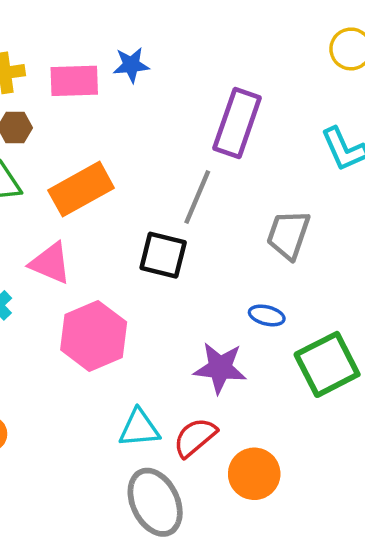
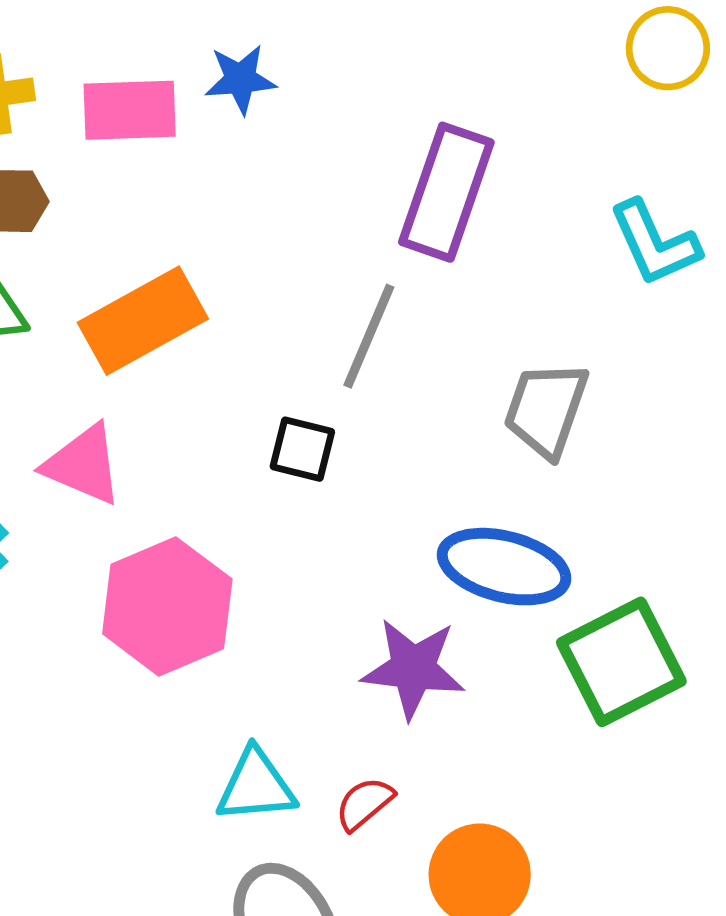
black square: (163, 255) -> (302, 449), size x0.7
blue ellipse: (267, 315) -> (504, 567), size x1.8
red semicircle: (195, 437) -> (364, 804), size x0.7

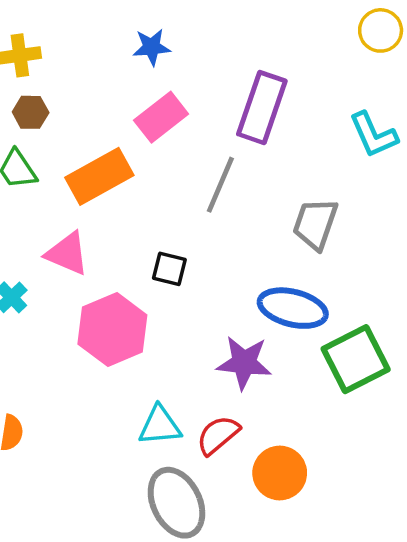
pink rectangle: (130, 110) -> (161, 117), moved, turned -36
black square: (302, 449) -> (169, 269), moved
red semicircle: (364, 804) -> (218, 435), size x1.4

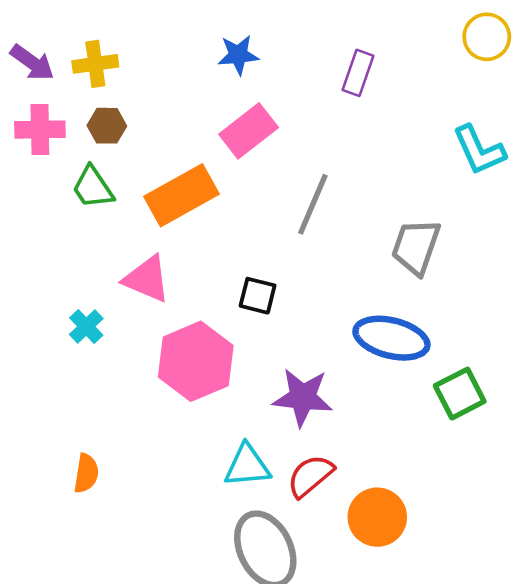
purple rectangle: (262, 108) -> (358, 73), moved, size x0.6
green square: (356, 359) -> (460, 394), size x0.7
purple star: (244, 363) -> (303, 397), moved

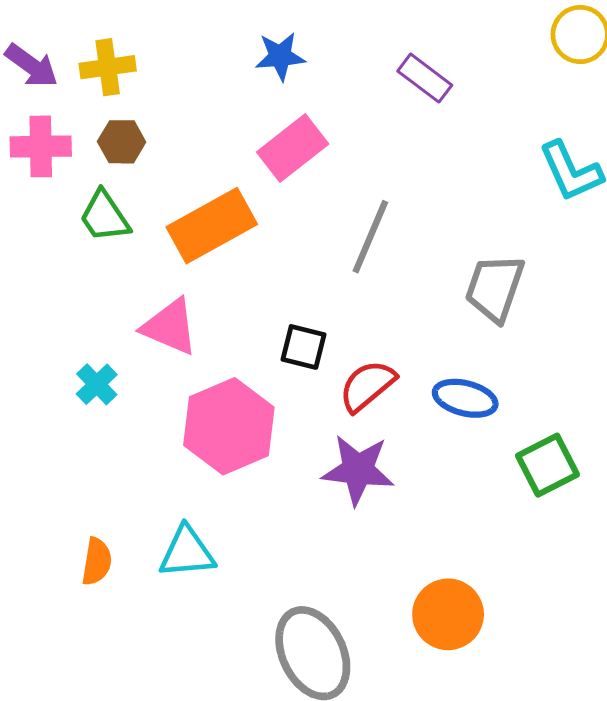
purple rectangle: (358, 73) -> (425, 78), turned -72
blue ellipse: (391, 338) -> (465, 398), size x0.7
cyan triangle: (247, 466) -> (187, 552), moved
red semicircle: (310, 476) -> (367, 386), moved

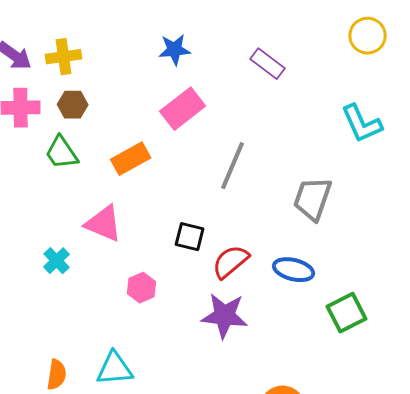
orange rectangle: (212, 226) -> (131, 159), size x0.7
pink hexagon: (229, 426) -> (142, 288), size x0.5

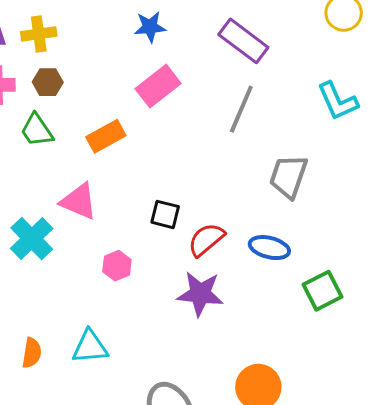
purple rectangle: (268, 64) -> (243, 41), size x1.4
gray line: (233, 166) -> (241, 109), moved
cyan cross: (57, 261) -> (32, 239), size x1.6

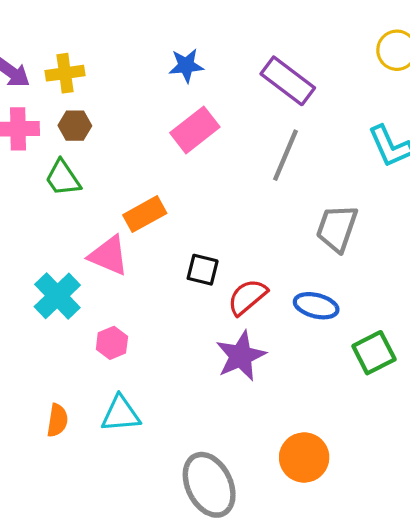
orange rectangle: (106, 136) -> (145, 214), moved
pink hexagon: (117, 266) -> (112, 343), moved
purple star: (200, 294) -> (241, 356), turned -30

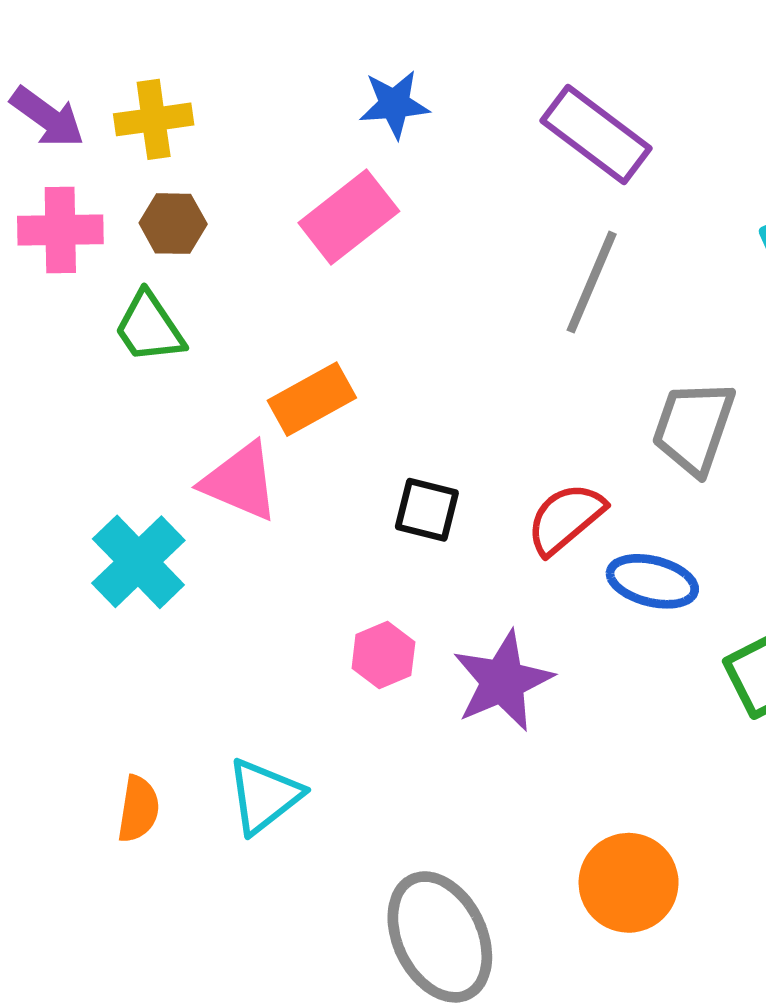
pink rectangle: (195, 130) -> (349, 217), moved
red semicircle: (247, 297) -> (566, 518), moved
pink hexagon: (112, 343) -> (383, 655), moved
cyan triangle: (121, 414) -> (264, 796), turned -33

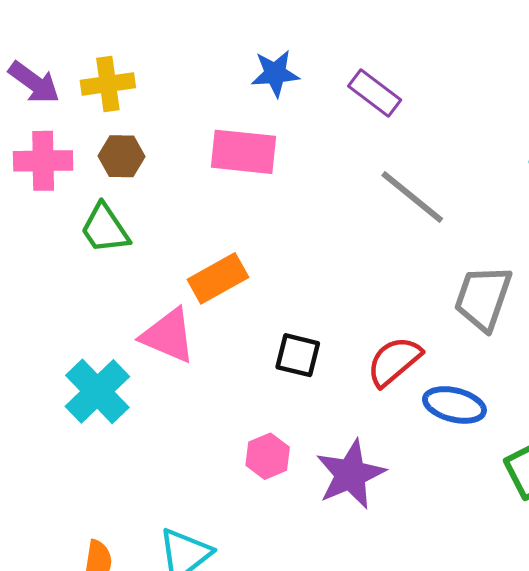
purple rectangle: (596, 135) -> (375, 93), moved, size x0.7
pink rectangle: (349, 217) -> (244, 152), turned 44
gray line: (592, 282) -> (412, 197), turned -74

